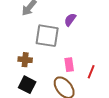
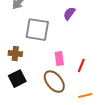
purple semicircle: (70, 20) -> (69, 14), moved
black square: (27, 85) -> (17, 79), turned 36

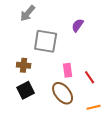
red line: (81, 66) -> (90, 77), turned -56

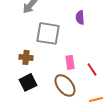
purple semicircle: (78, 25) -> (80, 17), turned -40

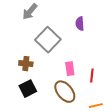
gray square: (48, 33) -> (48, 40), turned 35
red line: (92, 69) -> (92, 76), turned 40

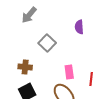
gray square: (48, 40) -> (47, 43), size x0.7

